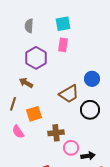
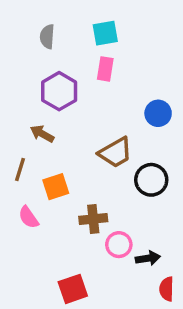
blue circle: (92, 79) -> (158, 113), moved

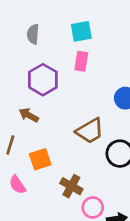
brown cross: (93, 219) -> (71, 186), turned 35

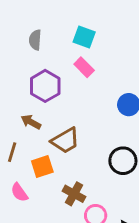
cyan square: (81, 31) -> (84, 37), turned 30
pink rectangle: (81, 61) -> (84, 67), turned -54
brown trapezoid: (90, 131) -> (65, 141), moved

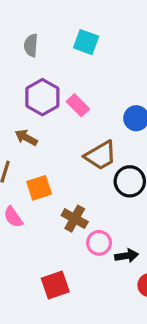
pink rectangle: (84, 67) -> (78, 105), moved
brown trapezoid: (65, 141) -> (101, 155), moved

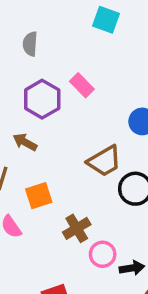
cyan square: (86, 42) -> (106, 20), moved
pink rectangle: (78, 105) -> (82, 85), moved
brown cross: (75, 219) -> (77, 228), turned 30

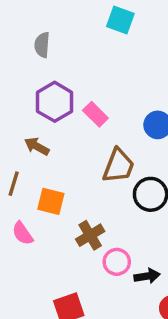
pink rectangle: (82, 85) -> (95, 114), moved
brown trapezoid: (104, 161) -> (119, 166), turned -39
orange square: (39, 196) -> (51, 201), turned 32

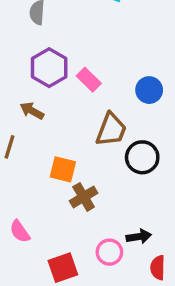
orange square: (51, 201) -> (63, 169), moved
pink semicircle: (22, 233) -> (20, 231), moved
pink circle: (117, 262) -> (109, 252), moved

